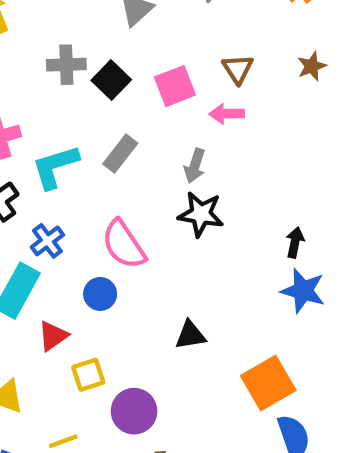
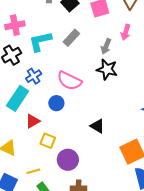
pink arrow: (227, 114) -> (126, 32), moved, turned -77
pink semicircle: (124, 244) -> (69, 81), turned -35
black triangle: (190, 335) -> (97, 126), turned 35
yellow square: (88, 375) -> (48, 141), turned 35

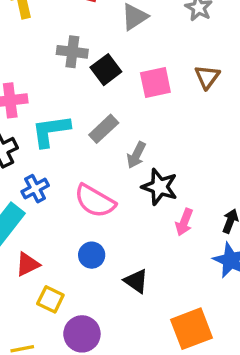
pink arrow: (126, 32) -> (184, 222), moved
gray arrow: (106, 46) -> (136, 155), moved
blue circle: (56, 103) -> (92, 255), moved

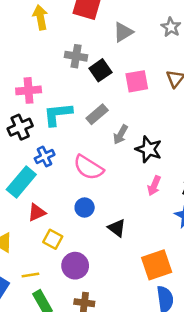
black star: (160, 187) -> (149, 149), moved

